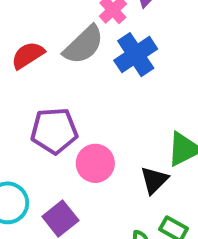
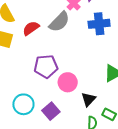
blue cross: (136, 55) -> (99, 24), moved, turned 30
black triangle: (154, 180) -> (88, 99), moved

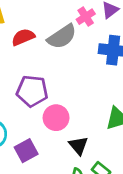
black triangle: (88, 99) -> (78, 146), turned -35

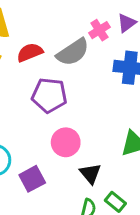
purple pentagon: (32, 91) -> (49, 95), moved

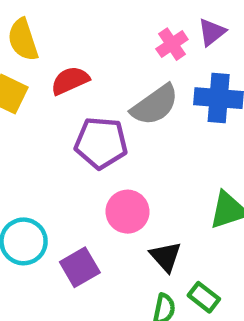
gray semicircle: (73, 52) -> (155, 105), moved

